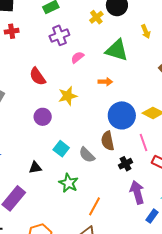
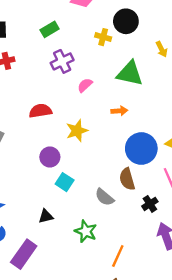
yellow cross: (96, 17) -> (103, 37), turned -32
red semicircle: (38, 76) -> (40, 111), turned 120
cyan square: (61, 149) -> (65, 182), moved

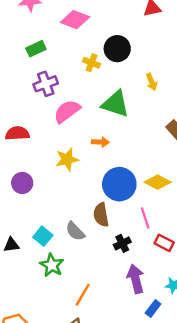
pink semicircle: (85, 85) -> (67, 111), size x1.6
yellow star: (77, 131) -> (67, 159), moved
cyan square: (65, 182) -> (43, 236), moved

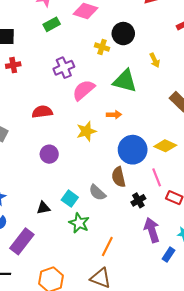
green rectangle: (36, 49) -> (52, 24), moved

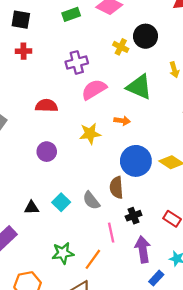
pink line: (157, 177) -> (111, 233), moved
green star: (79, 223) -> (63, 253), moved, turned 30

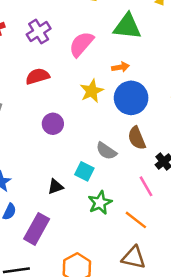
purple cross: (77, 62) -> (39, 32), moved
blue circle: (136, 161) -> (131, 98), moved
gray semicircle: (91, 200) -> (106, 151), moved
green star: (63, 253) -> (100, 203), moved
orange line: (93, 259) -> (136, 220), turned -70

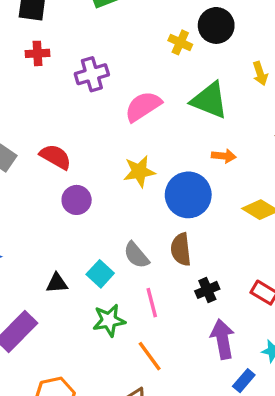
orange arrow: (121, 67) -> (224, 156), moved
red semicircle: (38, 76) -> (55, 157), moved, turned 30
pink line: (146, 186) -> (152, 303), moved

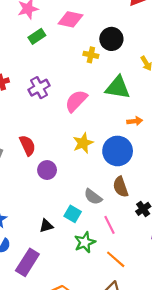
red semicircle: (55, 157) -> (27, 145), turned 48

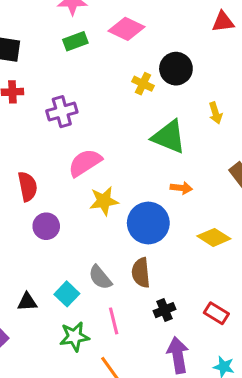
pink semicircle: (76, 101) -> (85, 163), moved

